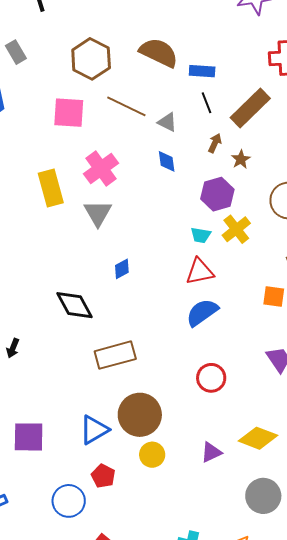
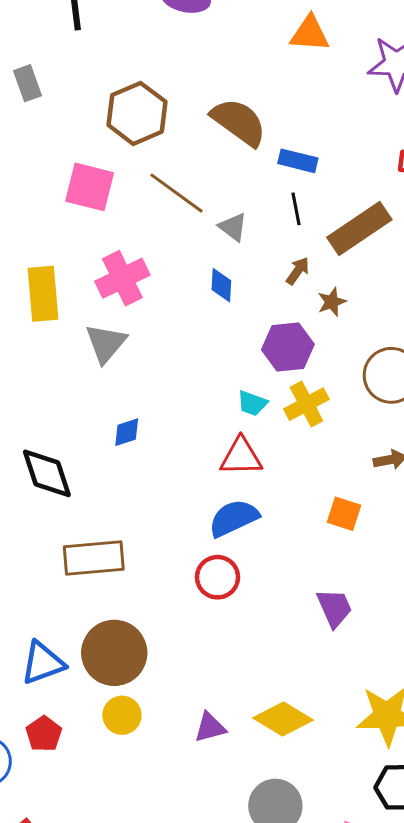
red circle: (211, 378) -> (218, 577), moved

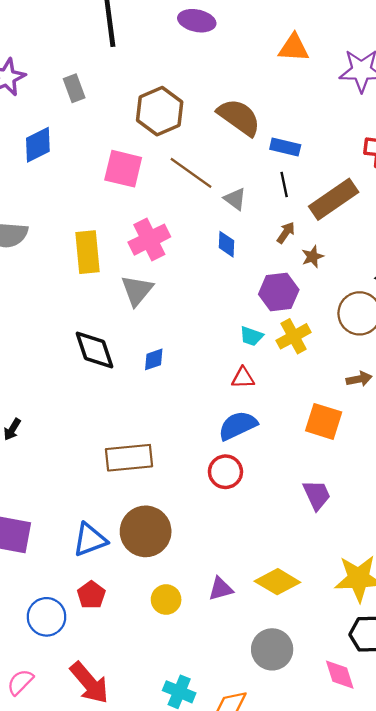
red triangle: (241, 457) -> (243, 378), size x0.7
black diamond: (47, 473) -> (95, 350), moved
orange square: (344, 514) -> (324, 421), size x1.4
yellow circle: (122, 715) -> (166, 600), moved

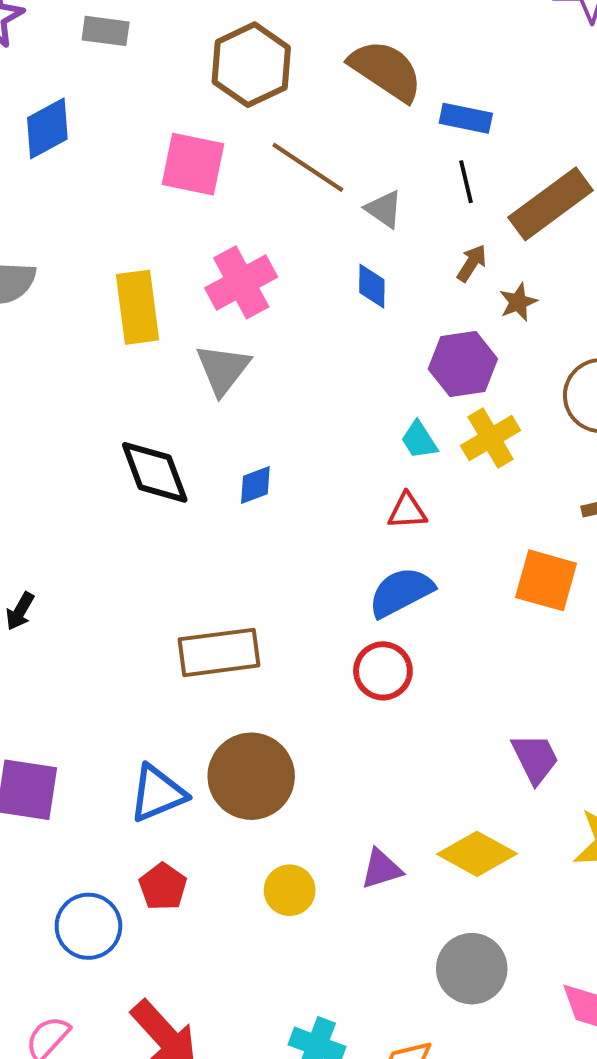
gray rectangle: (74, 88) -> (106, 31), turned -60
cyan trapezoid: (251, 336) -> (419, 440), turned 40
purple trapezoid: (317, 495) -> (535, 758), moved

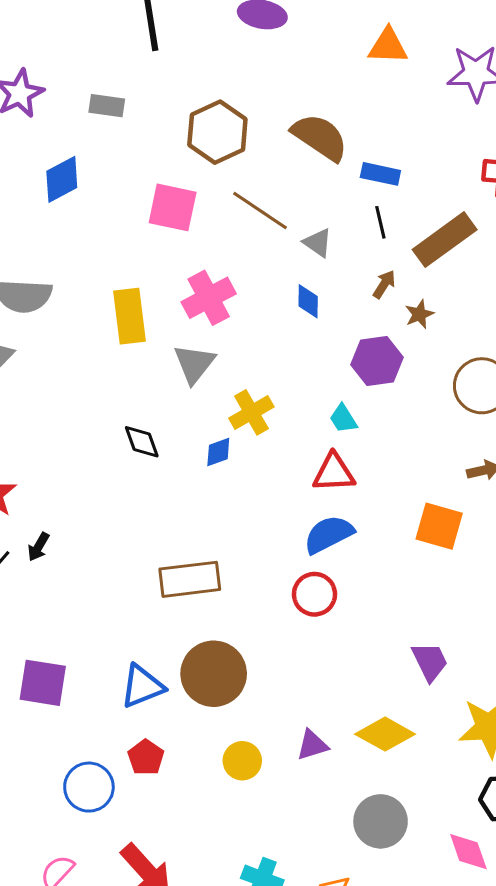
yellow cross: (491, 438) -> (251, 412), moved
black diamond: (155, 472) -> (142, 442), size x0.7
red triangle: (407, 511) -> (334, 473), size x1.4

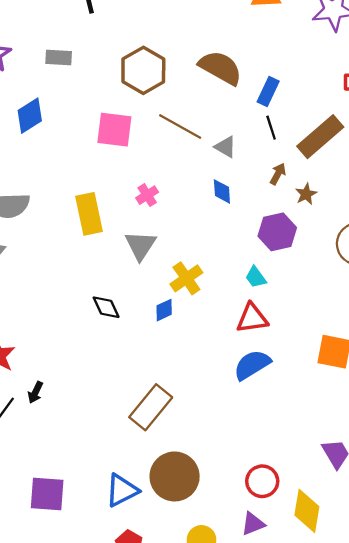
blue rectangle: (380, 174) -> (268, 91), turned -72
pink cross: (209, 298) -> (147, 195), size x0.6
brown rectangle: (190, 579) -> (151, 407), turned -39
red circle: (314, 594) -> (262, 481), moved
yellow diamond: (385, 734) -> (307, 511), turned 75

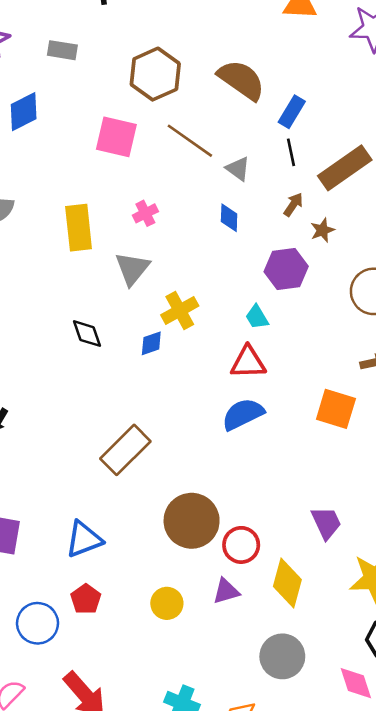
brown circle: (175, 476) -> (192, 521), moved

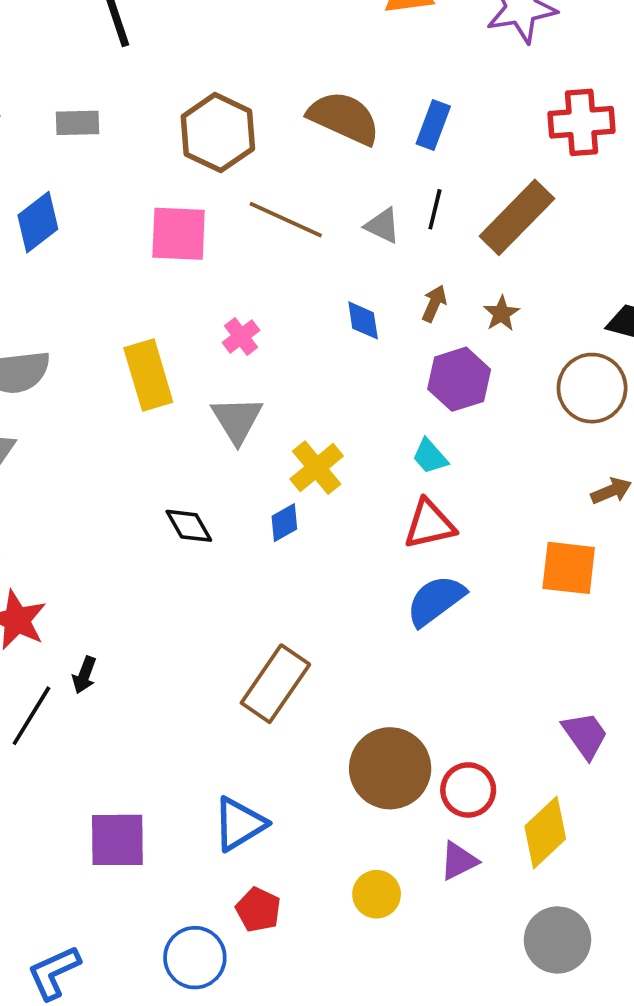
blue rectangle: (292, 112) -> (433, 125), moved
black line: (291, 152) -> (435, 209), turned 36
gray triangle: (238, 169) -> (383, 226), moved
brown arrow: (293, 205) -> (434, 304), moved
yellow diamond: (287, 583) -> (545, 833), turned 42

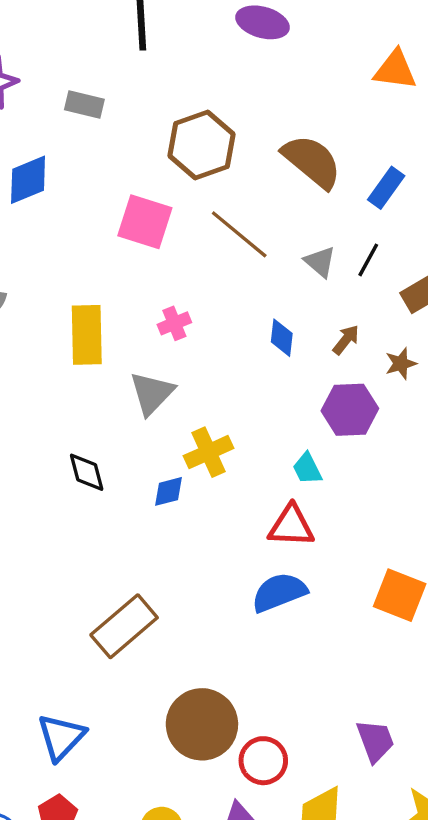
blue triangle: (239, 824) -> (61, 737), turned -30

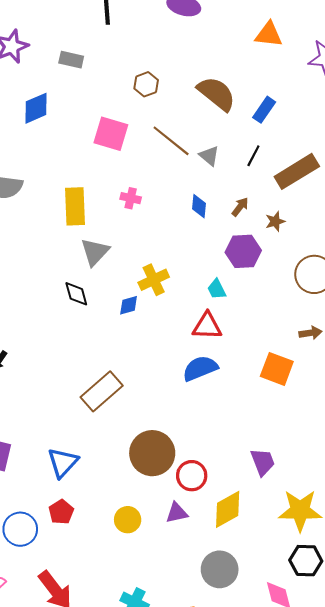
brown hexagon: (201, 145) -> (146, 84), size x0.6
gray triangle: (320, 262) -> (209, 156), moved
pink cross: (174, 323) -> (131, 198), turned 36
gray triangle: (152, 393) -> (95, 252), moved

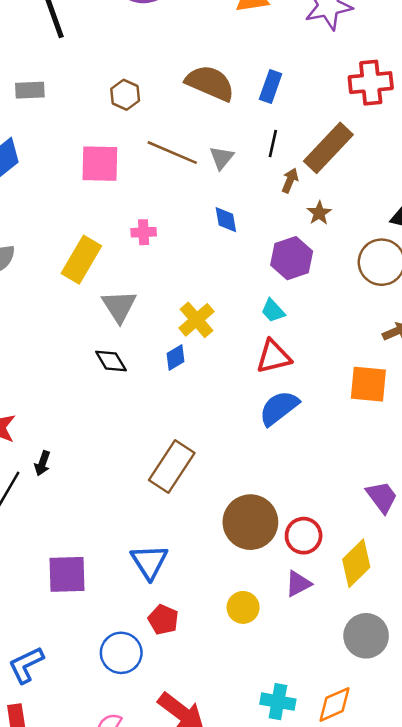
gray triangle: (209, 156) -> (221, 158), turned 45
yellow rectangle: (75, 206) -> (81, 260), turned 48
brown arrow: (240, 207) -> (290, 180), moved

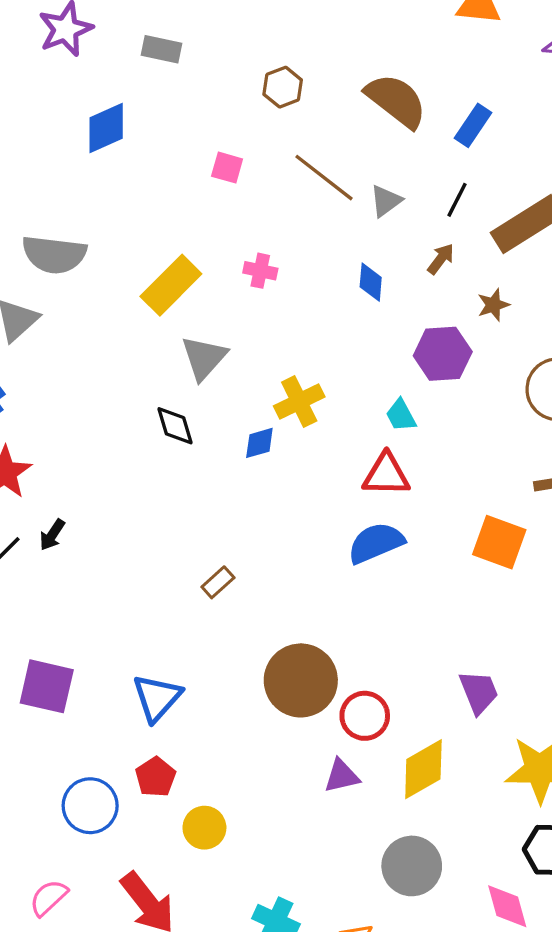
pink square: (100, 164) -> (227, 168), size x0.6
brown arrow: (290, 180) -> (441, 259), moved
brown rectangle: (172, 467) -> (218, 582), size x0.5
yellow circle: (243, 607) -> (204, 828), moved

